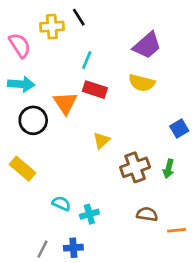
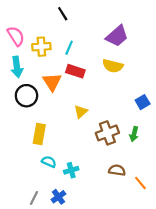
yellow cross: (52, 27) -> (41, 47), moved
cyan arrow: (21, 84) -> (17, 67), turned 78
yellow rectangle: (22, 169) -> (39, 134), moved, turned 60
orange line: (177, 230) -> (140, 183), turned 56
blue cross: (73, 248) -> (58, 197), turned -32

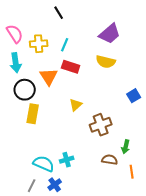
yellow rectangle: (39, 134) -> (33, 114), moved
green arrow: (134, 134) -> (126, 147), moved
cyan semicircle: (49, 162) -> (44, 164), moved, size x1.5
orange line: (140, 183) -> (132, 172), turned 32

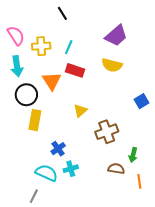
blue cross: (55, 185) -> (58, 149), moved

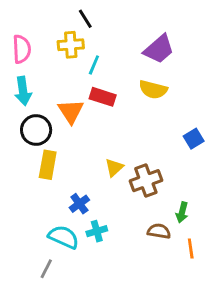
pink semicircle: (16, 36) -> (22, 49), turned 30
yellow cross: (41, 46) -> (71, 45), moved
yellow triangle: (80, 111) -> (114, 168), moved

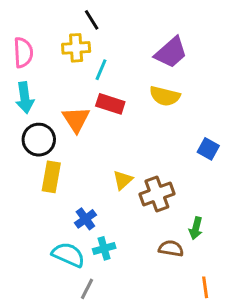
blue square: (194, 139) -> (208, 149), turned -30
orange line: (191, 249) -> (205, 287), moved
gray line: (46, 269) -> (87, 289), moved

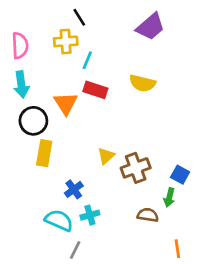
purple trapezoid: (171, 53) -> (150, 27), moved
blue square: (208, 149) -> (180, 175), moved

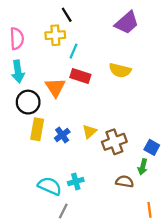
blue cross: (74, 189) -> (62, 135), moved

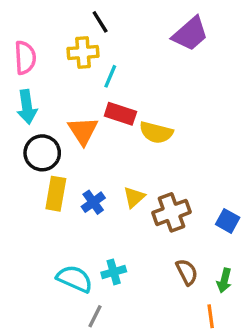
yellow semicircle: (120, 70) -> (156, 132), moved
green arrow: (143, 167) -> (224, 280), moved
brown semicircle: (125, 181) -> (187, 272), turned 54
orange line: (149, 210) -> (211, 316), moved

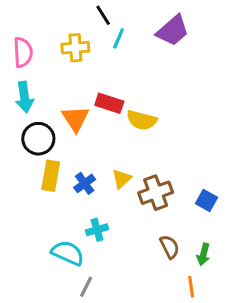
black line: (100, 22) -> (103, 15), moved
cyan line: (110, 76) -> (119, 38), moved
cyan cross: (114, 272) -> (97, 230), moved

